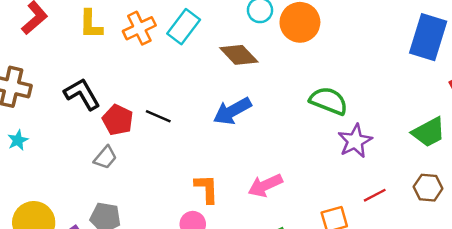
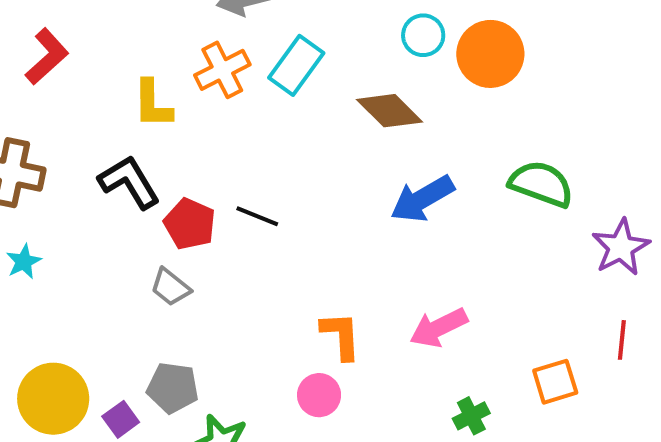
yellow L-shape: (91, 24) -> (152, 104), moved
blue arrow: (232, 111) -> (422, 199), moved
purple star: (355, 141) -> (621, 247), moved
gray trapezoid: (105, 157) -> (170, 287), turned 90
red line: (375, 195) -> (622, 340), turned -55

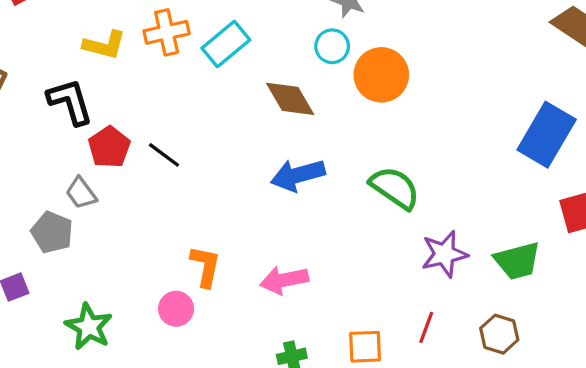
yellow L-shape: (152, 104) -> (104, 45), turned -90
gray pentagon: (173, 388) -> (52, 232), moved

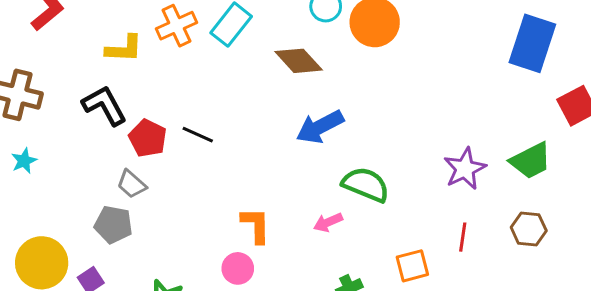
green semicircle: (395, 188) -> (366, 185), moved
pink arrow: (284, 280) -> (328, 222), size x0.7

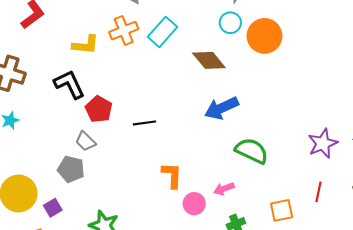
black line: (198, 135) -> (145, 123), moved, turned -35
pink arrow: (328, 222) -> (224, 189), moved
pink circle: (238, 268) -> (194, 204), moved

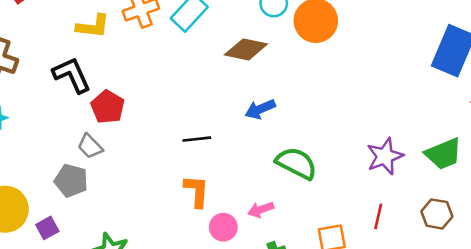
brown diamond: (209, 60) -> (246, 49), turned -40
blue arrow: (221, 108) -> (260, 109), size x0.7
black line: (145, 123) -> (197, 139), moved

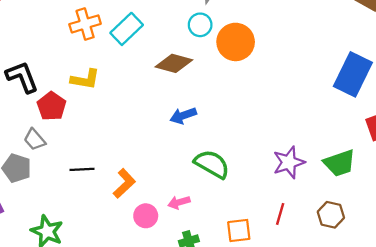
yellow L-shape: (93, 26) -> (85, 79), moved
black line: (197, 139) -> (82, 169), moved
orange L-shape: (197, 191) -> (124, 183), turned 40

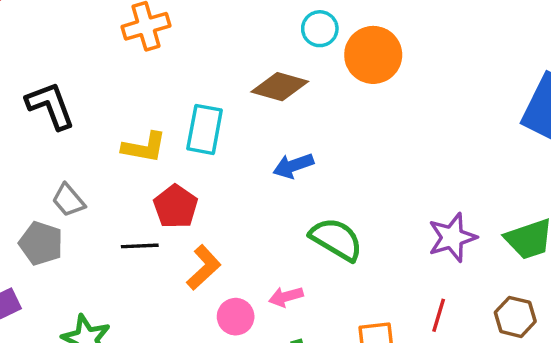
cyan rectangle: (127, 29) -> (205, 129), moved, turned -36
yellow L-shape: (85, 79) -> (144, 147), moved
red pentagon: (52, 106) -> (176, 207), moved

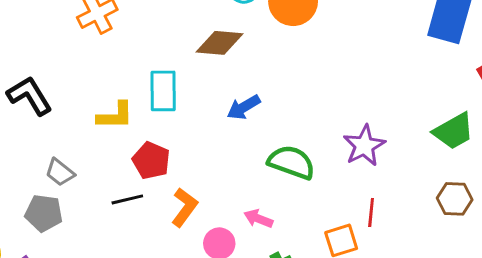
purple star: (452, 237) -> (364, 146), moved
pink arrow: (286, 297) -> (258, 219), turned 48
red line: (439, 315) -> (371, 213), moved

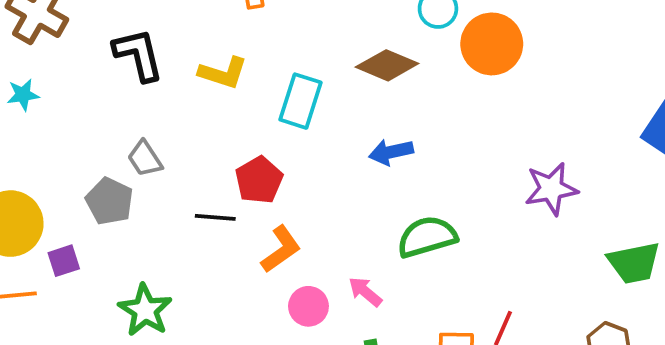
yellow L-shape: (115, 116) -> (223, 73), moved
purple star: (364, 146) -> (551, 189), moved
green semicircle: (291, 162) -> (427, 237), turned -54

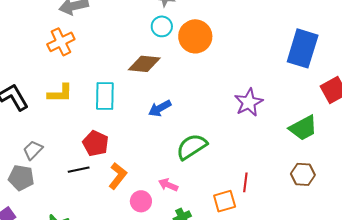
gray trapezoid: (145, 159) -> (33, 150), turned 95

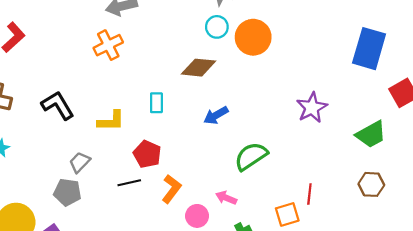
yellow L-shape: (60, 93) -> (111, 121), moved
cyan rectangle: (105, 96) -> (156, 103), size x0.7

